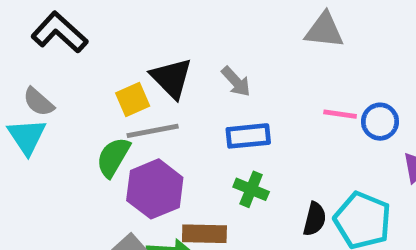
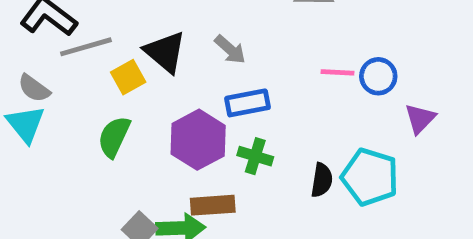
gray line: (153, 131) -> (86, 47), moved
purple hexagon: (155, 189) -> (198, 140), moved

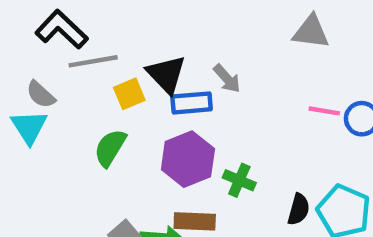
blue rectangle: (247, 103) -> (192, 103), moved

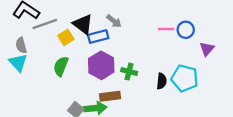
gray semicircle: (41, 95) -> (21, 45), turned 42

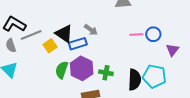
gray semicircle: (21, 45) -> (11, 45), moved
green semicircle: (61, 66) -> (62, 70), moved
black semicircle: (162, 81) -> (135, 80), size x1.5

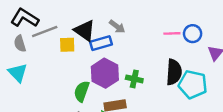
yellow square: (50, 46) -> (67, 45), turned 32
green semicircle: (62, 70) -> (82, 91), moved
black semicircle: (135, 80) -> (174, 72), moved

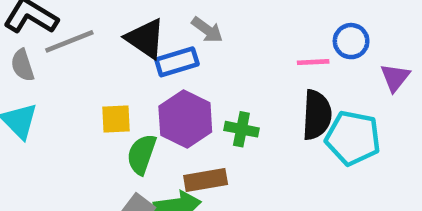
pink line: (172, 33) -> (313, 62), moved
yellow square: (67, 45) -> (116, 119), moved

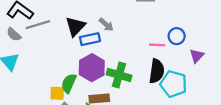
black triangle: (145, 39) -> (75, 26), turned 35
gray semicircle: (22, 65) -> (14, 34), turned -35
yellow square: (116, 119) -> (57, 93), moved
green cross: (241, 129) -> (119, 75), size x1.5

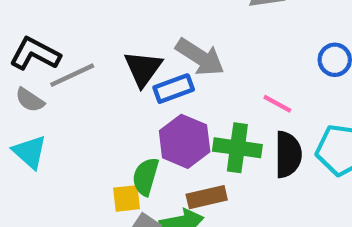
gray arrow: (106, 25) -> (200, 57), size x1.6
pink line: (157, 45) -> (277, 104), moved, turned 35
black semicircle: (157, 71) -> (288, 154), moved

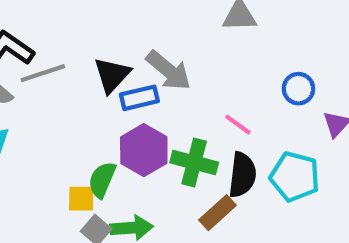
brown rectangle: (207, 197) -> (217, 213), moved, turned -36

